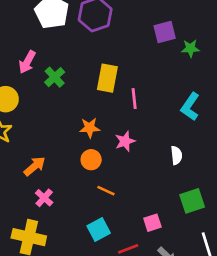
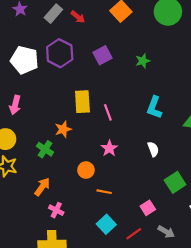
purple square: (165, 32) -> (103, 55), moved
green cross: (55, 77) -> (45, 149), moved
orange star: (90, 128) -> (63, 129), moved

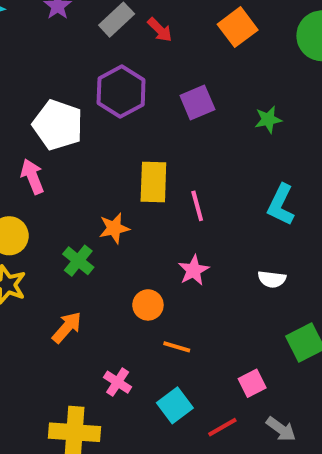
white pentagon: (24, 60) -> (58, 125), moved
pink arrow: (15, 105) -> (32, 176), turned 138
white semicircle: (153, 149) -> (272, 279), turned 112
pink cross: (56, 210) -> (118, 382), moved

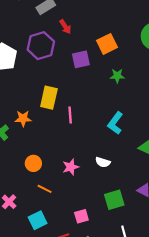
orange square: (238, 27) -> (107, 44), moved
red arrow: (160, 30) -> (65, 27), moved
pink star: (194, 270) -> (71, 167), moved

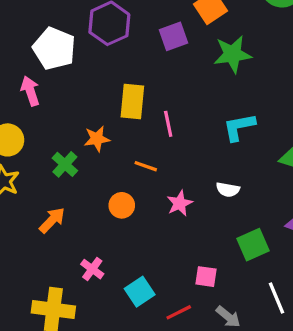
green star: (117, 76) -> (233, 54), size x1.6
cyan L-shape: (115, 123) -> (239, 127), turned 50
orange line: (45, 189) -> (146, 166), moved
pink square: (81, 216) -> (206, 277), turned 32

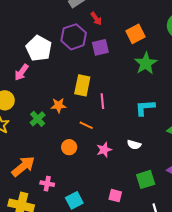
purple square: (173, 36) -> (100, 47), moved
green star: (233, 54) -> (146, 63), turned -30
pink arrow: (30, 91) -> (22, 72), turned -132
orange arrow: (52, 220) -> (23, 166), moved, size x1.4
pink cross: (92, 269) -> (47, 184), turned -32

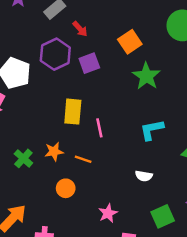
orange star: (59, 105) -> (54, 152), moved
pink star: (104, 150) -> (108, 213), moved

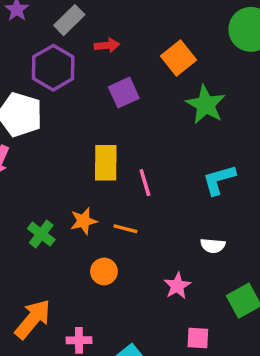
red arrow: (80, 29) -> (107, 45), turned -49
purple hexagon: (55, 54) -> (53, 68), moved
pink star: (108, 213) -> (177, 286), moved

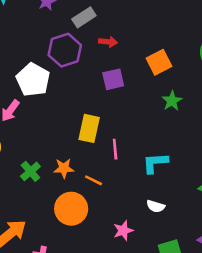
green star: (206, 105) -> (172, 101), size x0.7
cyan L-shape: (219, 180) -> (155, 163), moved
orange circle: (104, 271) -> (71, 209), size x1.6

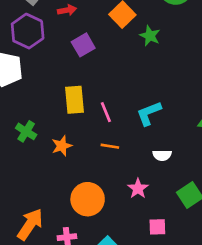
green star: (172, 101) -> (150, 36), moved
green cross: (30, 171) -> (26, 131), moved
orange line: (94, 180) -> (110, 146), moved
orange circle: (71, 209) -> (88, 199), moved

